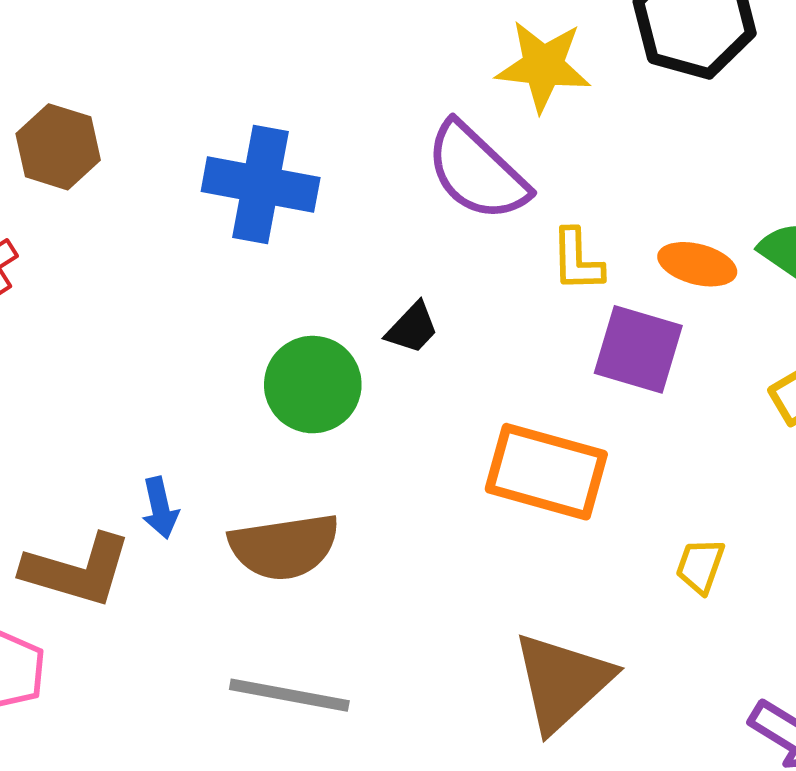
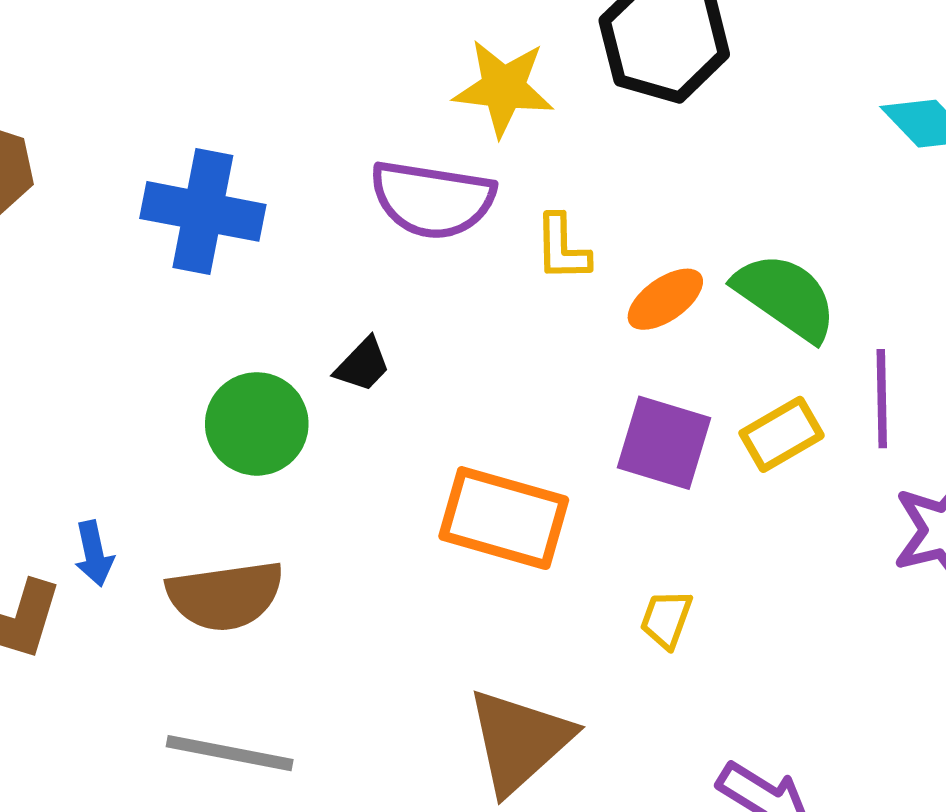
purple semicircle: (477, 172) -> (432, 199), turned -35
yellow L-shape: (577, 260) -> (562, 248), moved
orange ellipse: (697, 264) -> (665, 299), turned -50
purple square: (638, 349) -> (664, 443), moved

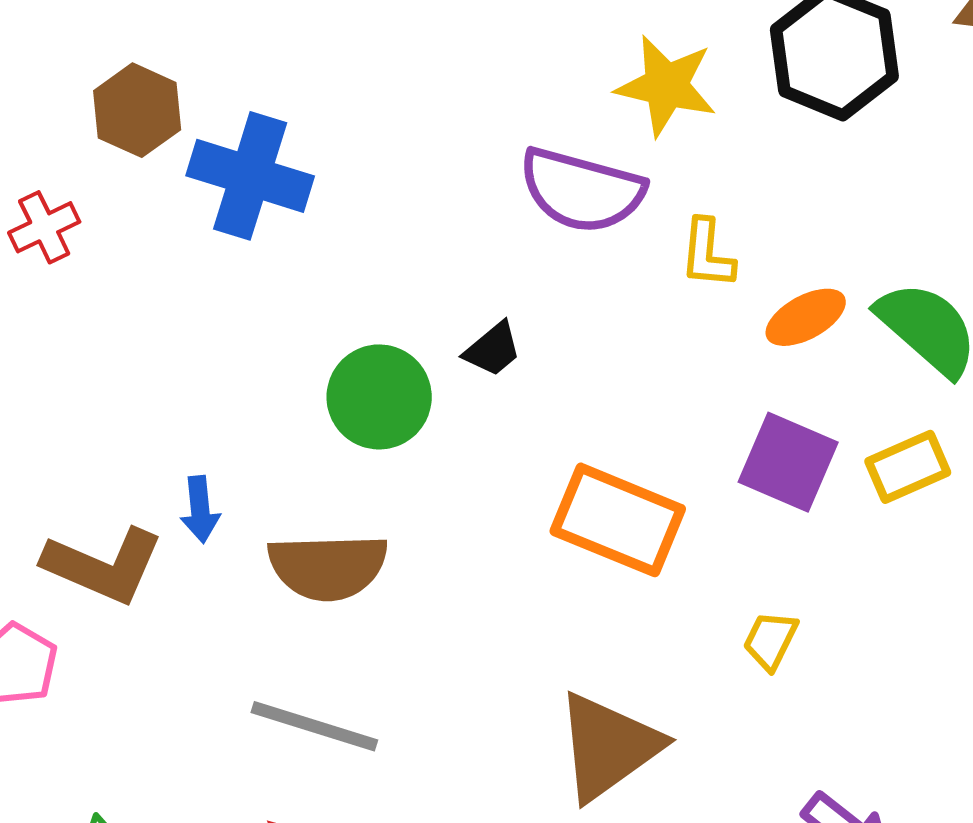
blue cross: (203, 211) -> (250, 176), moved

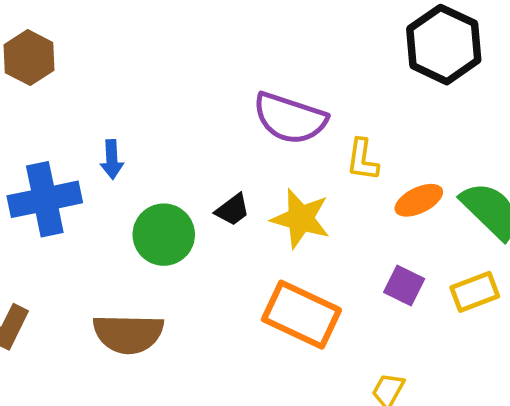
yellow star: (666, 86) -> (301, 219), moved
blue cross: (250, 176) -> (45, 199), moved, turned -32
purple square: (788, 462) -> (404, 285), size x0.7
blue arrow: (200, 509) -> (112, 159), moved

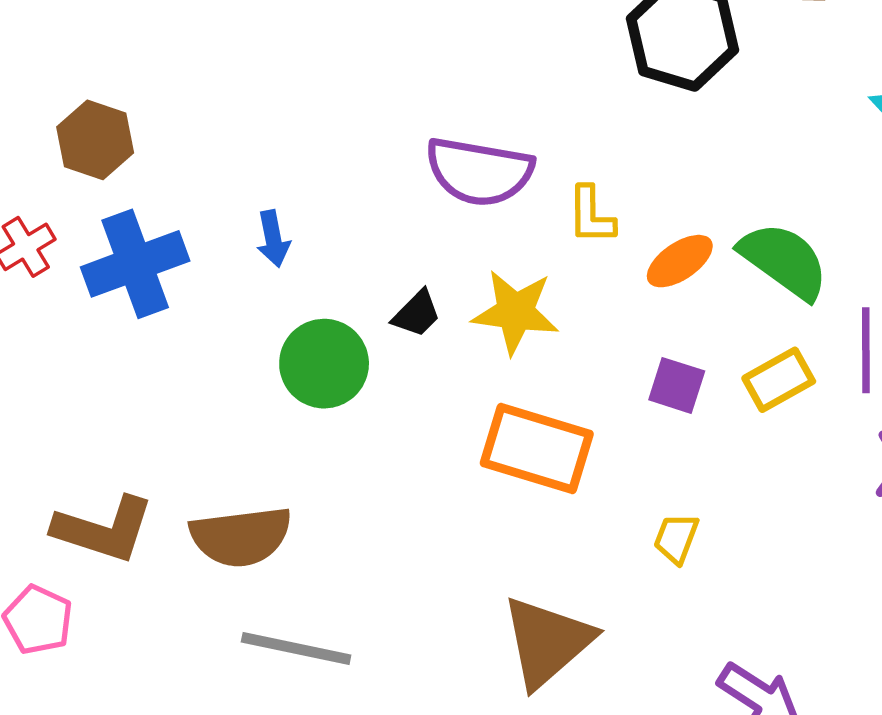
blue arrow: (112, 159) -> (273, 239), moved
blue cross: (45, 199) -> (135, 264), moved
brown semicircle: (128, 334) -> (241, 537), moved

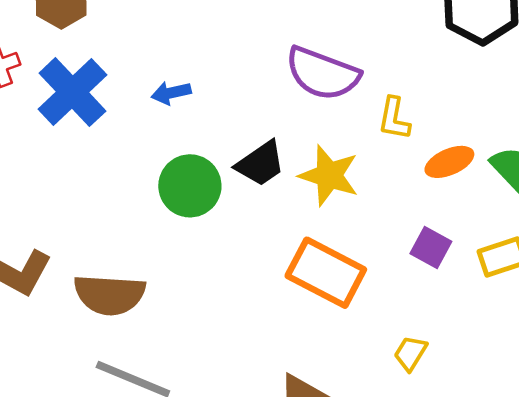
blue arrow: (273, 239) -> (171, 93), turned 78
blue cross: (135, 264) -> (72, 92), turned -34
black trapezoid: (417, 314) -> (260, 164), size x1.4

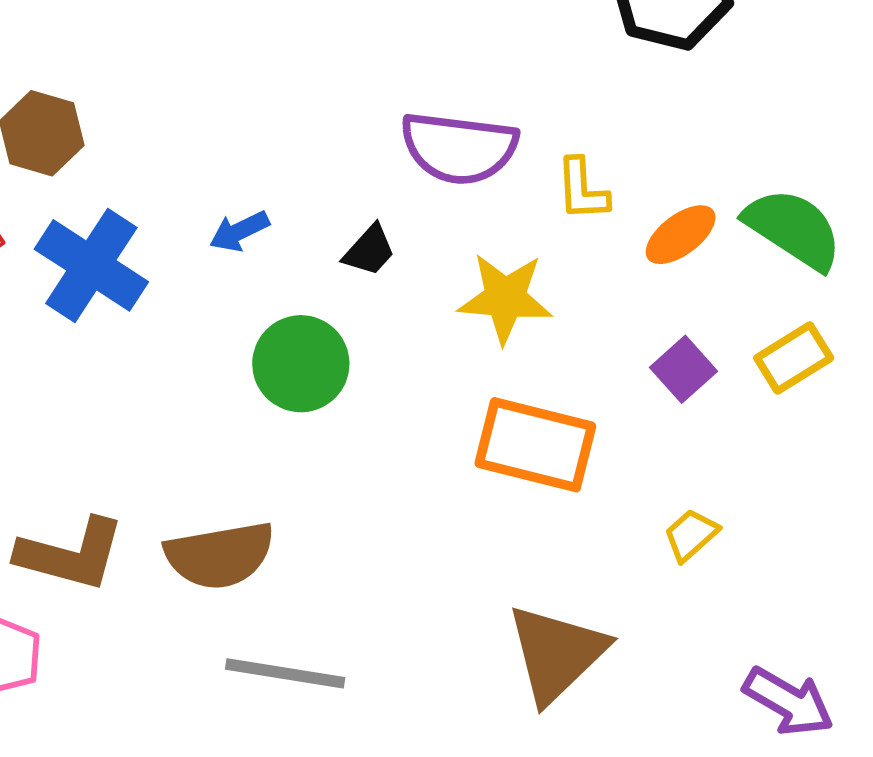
black trapezoid: (260, 164) -> (369, 250), moved, size x0.7
purple square: (431, 248) -> (684, 369), turned 33
yellow trapezoid: (410, 353) -> (691, 535), turned 30

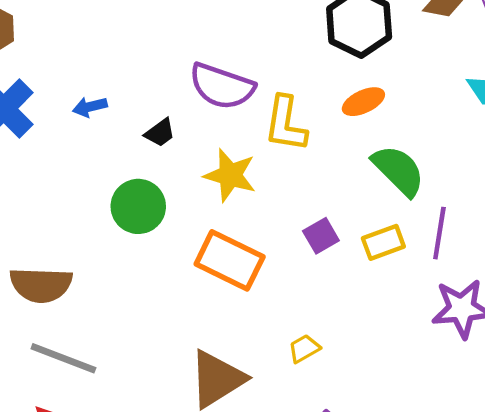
yellow L-shape: (582, 190) -> (286, 124), size x1.5
orange ellipse: (681, 235) -> (363, 102), moved
green circle: (301, 364) -> (138, 206), moved
yellow trapezoid: (691, 535) -> (304, 349), moved

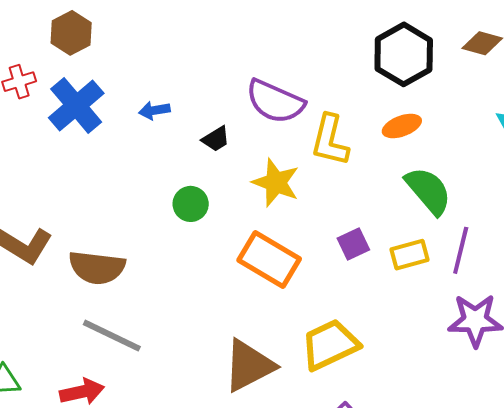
green circle: (138, 206) -> (191, 204), size x0.7
yellow trapezoid: (304, 349) -> (330, 345), size x2.0

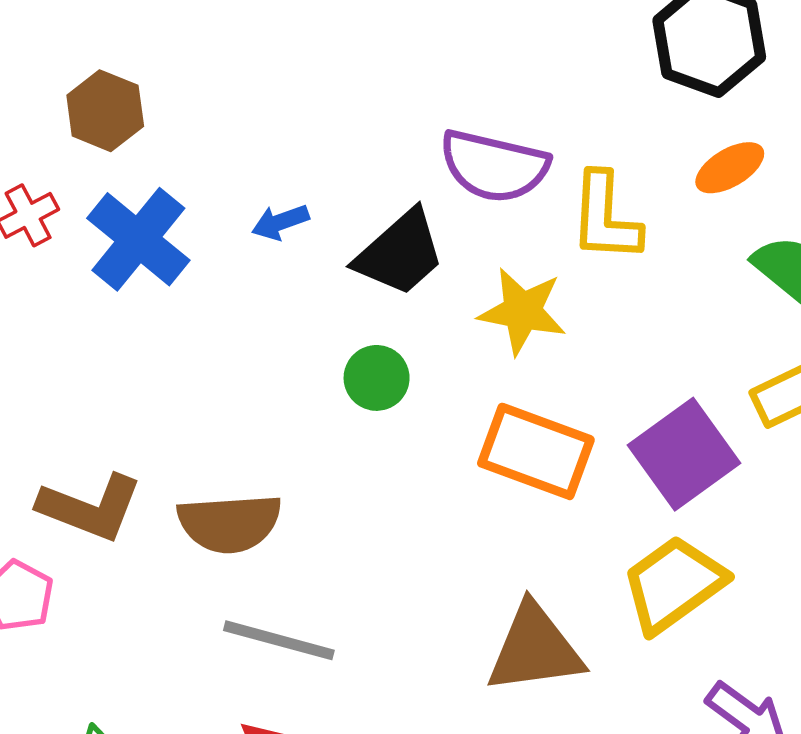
black trapezoid: (216, 139) -> (400, 253), size x1.8
purple square: (353, 244) -> (684, 454), moved, size x1.8
brown triangle: (249, 366) -> (535, 649), turned 30

